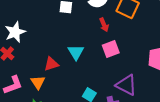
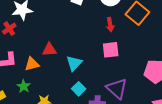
cyan triangle: (76, 52) -> (74, 63), moved
orange triangle: (38, 82) -> (32, 64), turned 35

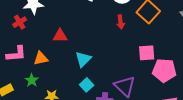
red triangle: (49, 50) -> (60, 36), moved
pink square: (111, 50) -> (147, 53), moved

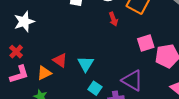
red cross: (20, 22) -> (16, 52), moved
red triangle: (60, 36) -> (60, 60), moved, turned 49

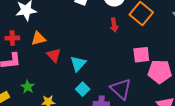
red cross: (16, 52) -> (12, 38), turned 32
orange triangle: (44, 73) -> (38, 39), moved

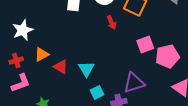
cyan square: (83, 89) -> (97, 92), turned 32
purple triangle: (121, 89) -> (134, 83), turned -45

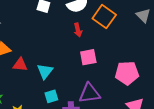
pink square: (145, 45) -> (88, 57), moved
red triangle: (61, 67) -> (20, 65), turned -35

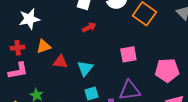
red arrow: (78, 30) -> (89, 27), moved, turned -104

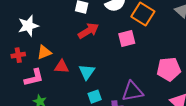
red arrow: (89, 27) -> (88, 31), size x1.5
pink square: (128, 54) -> (127, 39), moved
pink L-shape: (18, 71) -> (34, 78), moved

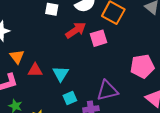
red arrow: (88, 31) -> (76, 30), moved
orange triangle: (44, 52) -> (17, 57), turned -42

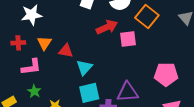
red triangle: (35, 70) -> (66, 51), moved
cyan square: (70, 98) -> (89, 93), size x1.5

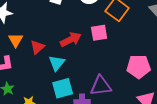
red arrow: (107, 27) -> (71, 40), moved
red triangle: (66, 51) -> (37, 47), turned -49

